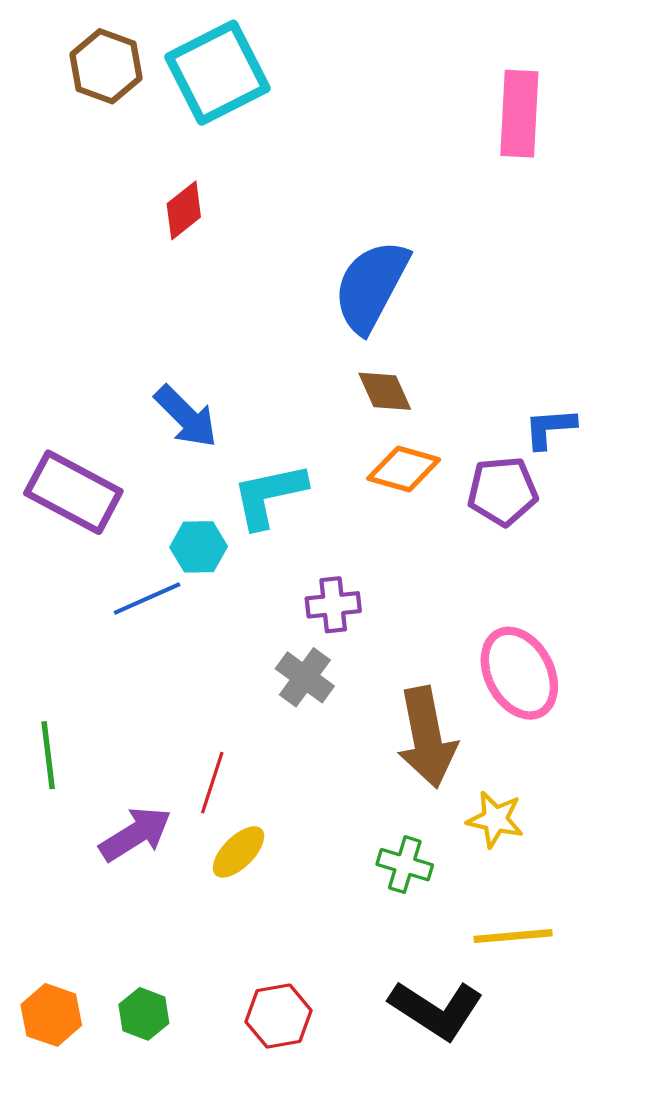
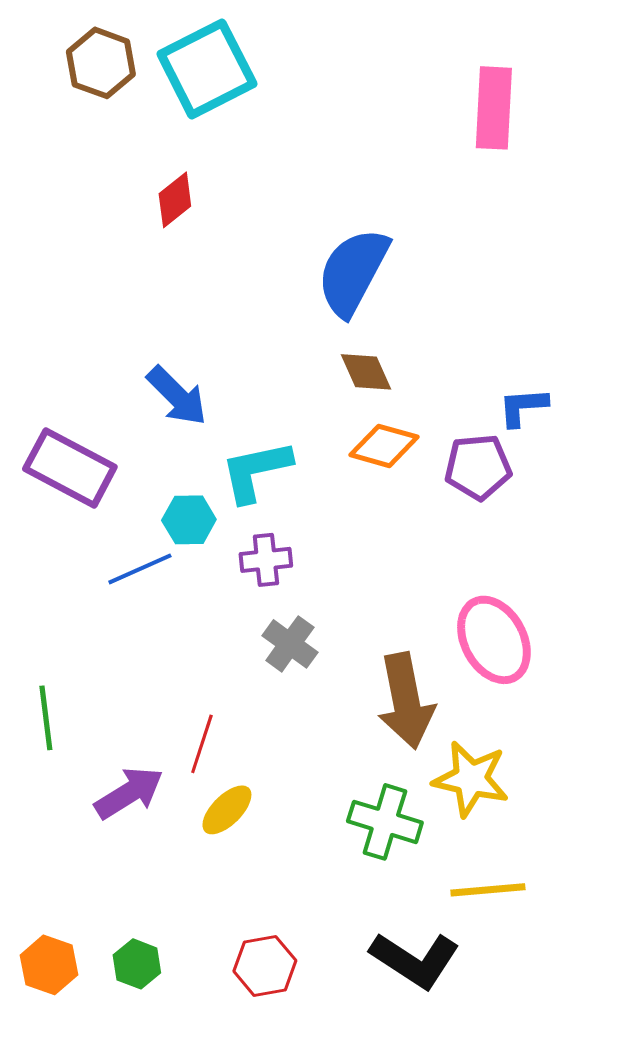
purple cross: (333, 605) -> (266, 560), moved
yellow star: (495, 819) -> (471, 779), size x1.4
green cross: (405, 865) -> (385, 822), size x1.4

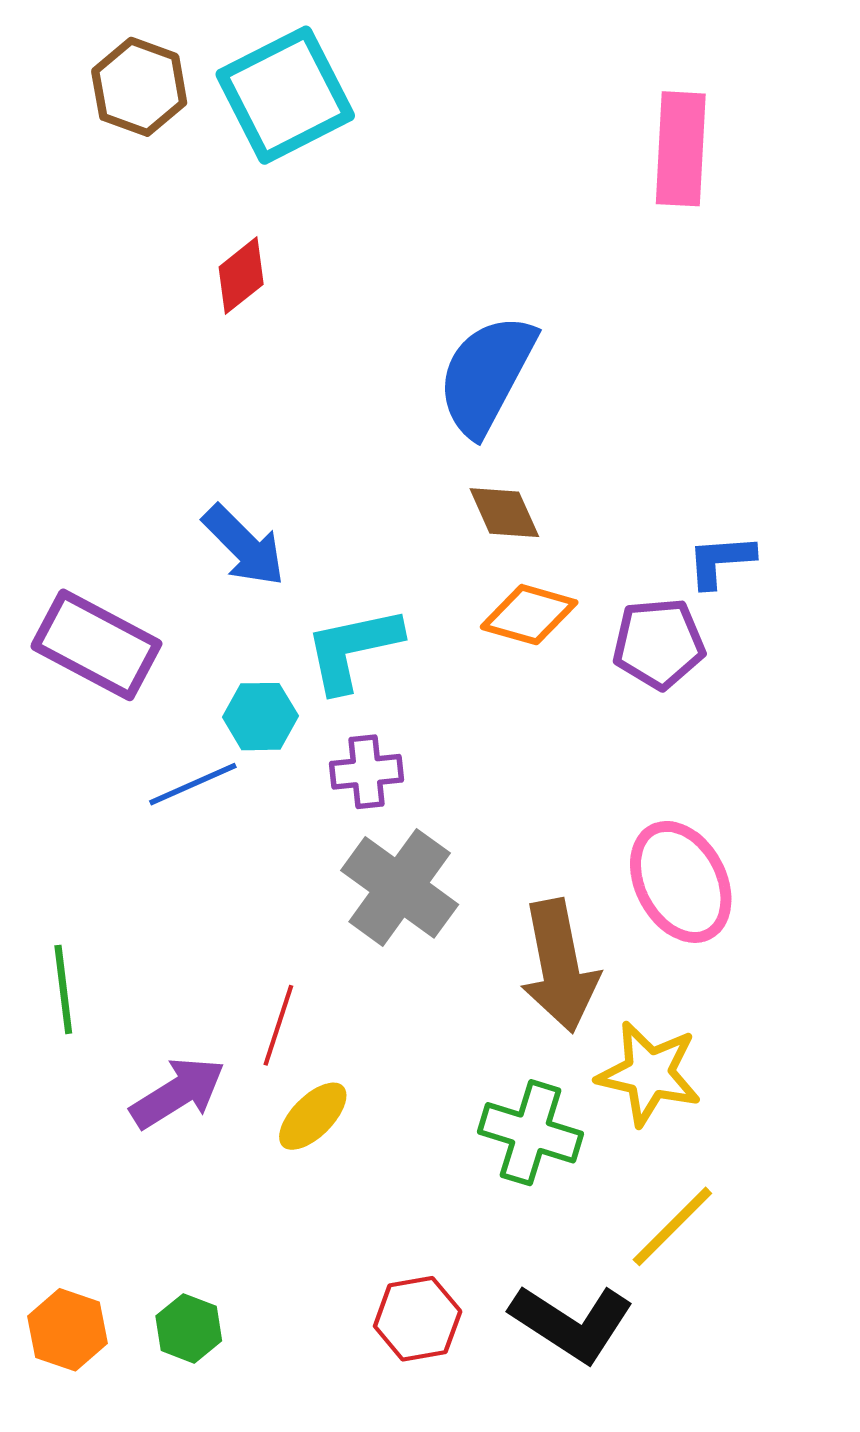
gray cross: (290, 644) -> (400, 887), size x1.5
yellow line: (488, 890) -> (672, 1226), turned -40
red hexagon: (265, 966) -> (418, 1319), moved

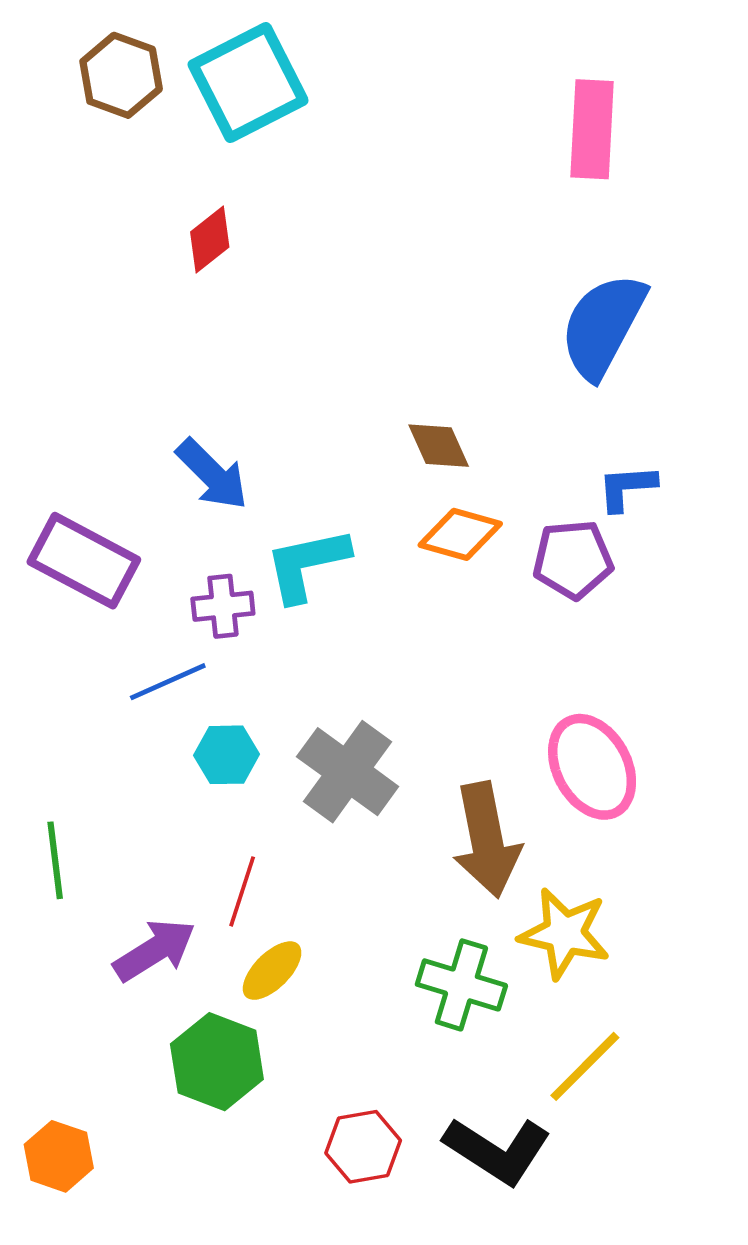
blue semicircle: (486, 375) -> (603, 326), moved
cyan hexagon: (260, 717) -> (227, 755), moved
purple cross: (367, 772) -> (223, 606), moved
green hexagon: (189, 1328) -> (217, 1062), moved, size x1.6

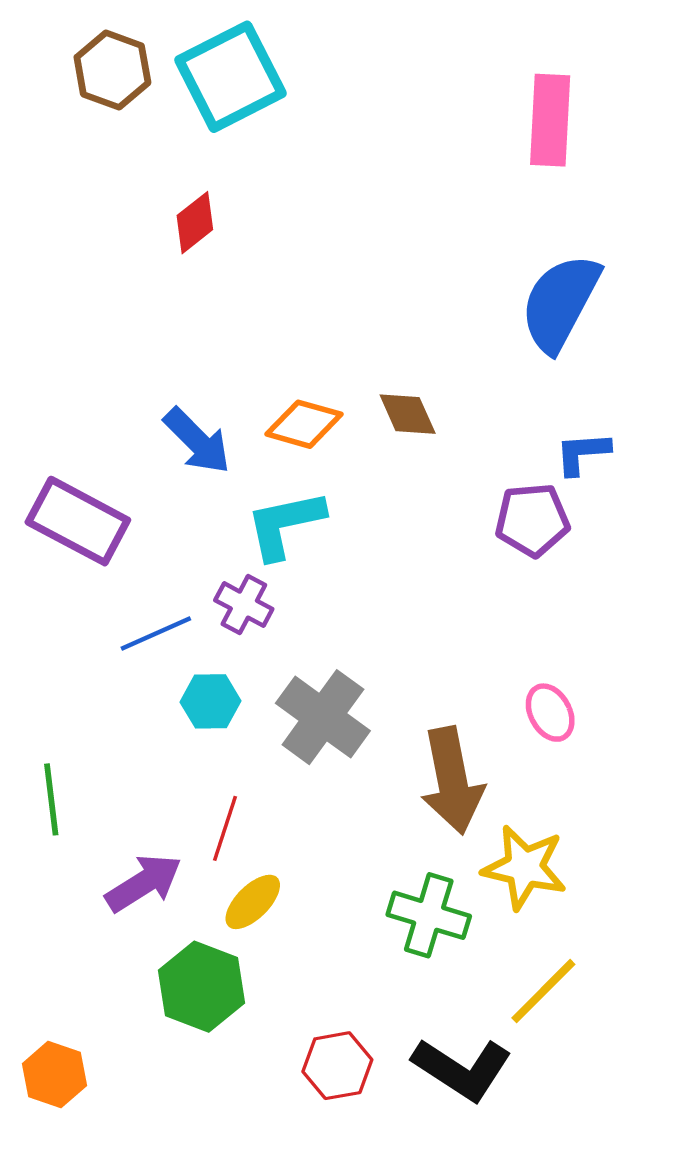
orange diamond: (460, 534) -> (304, 424), moved
purple cross: (223, 606) -> (244, 605), moved, turned 34
pink ellipse: (592, 767) -> (550, 713), size x0.6

